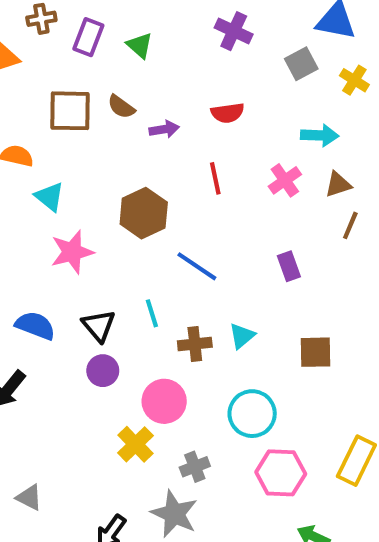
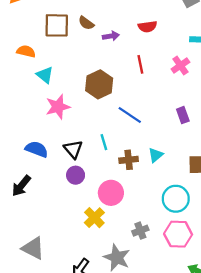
cyan circle: (252, 414) -> (176, 199), moved
gray cross: (195, 467) -> (140, 231), moved
gray triangle: (29, 497) -> (33, 248), size x1.5

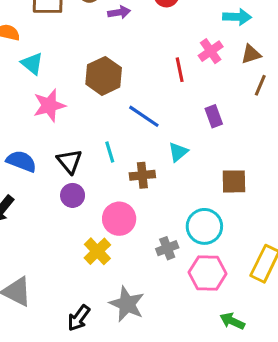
red line: (140, 64) -> (180, 70), moved
cyan triangle: (156, 155) -> (178, 152), moved
gray cross: (140, 231) -> (167, 248), moved

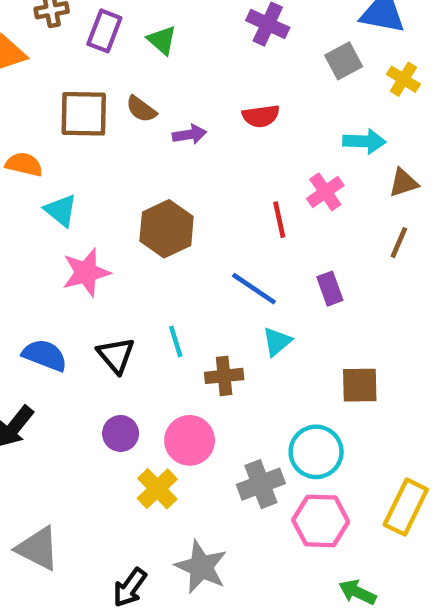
brown triangle: (251, 54) -> (403, 183), moved
blue line: (144, 116) -> (254, 289), moved
purple circle: (73, 195) -> (121, 433), moved
gray cross: (167, 248) -> (261, 484), size x1.4

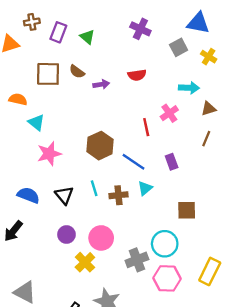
brown hexagon: (167, 229) -> (100, 146), moved
brown cross: (224, 376) -> (118, 195), moved

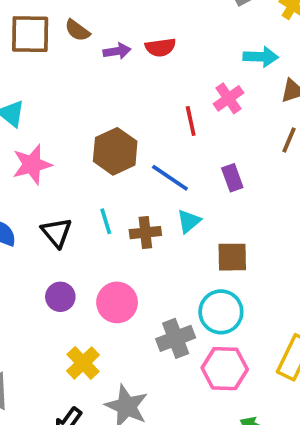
red semicircle: (137, 75) -> (160, 47), moved
brown square: (187, 210) -> (232, 257), moved
yellow cross: (85, 262) -> (83, 363), moved

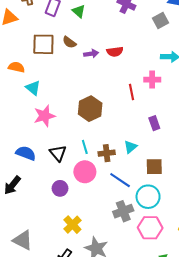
pink cross: (229, 98) -> (152, 80), turned 35
blue line: (170, 178) -> (120, 180), moved
pink circle: (117, 302) -> (85, 172), moved

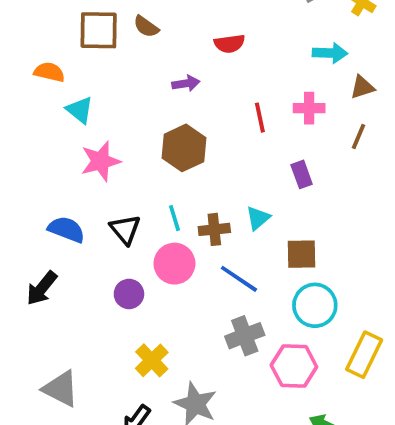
purple arrow: (91, 54) -> (186, 83), moved
pink cross: (152, 80) -> (309, 108), moved
cyan circle: (148, 197) -> (315, 305), moved

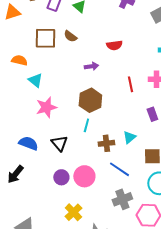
cyan line: (174, 218) -> (86, 125), moved, turned 32
pink circle: (174, 264) -> (84, 176), moved

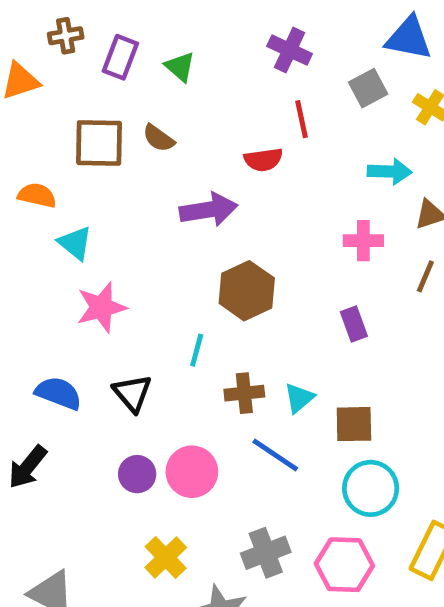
purple arrow: (91, 66) -> (209, 210), size x1.6
red line: (130, 84) -> (301, 119), moved
brown hexagon: (90, 100) -> (247, 291), moved
cyan triangle: (129, 137) -> (299, 398), moved
gray cross: (122, 199) -> (266, 553), moved

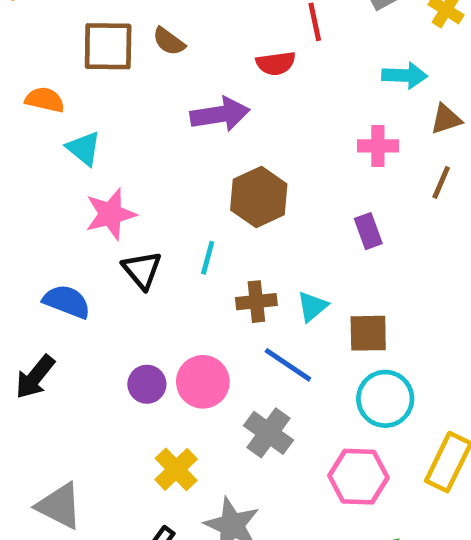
black triangle: (132, 393) -> (142, 270), moved
gray cross: (266, 553) -> (268, 433), moved, turned -33

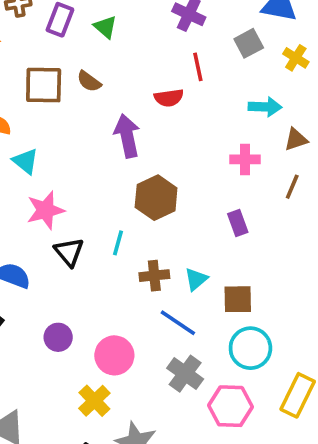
purple arrow: (220, 114) -> (127, 136), turned -93
pink circle: (203, 382) -> (114, 355), moved
purple circle: (147, 384) -> (58, 337), moved
gray cross: (268, 433) -> (185, 374), moved

